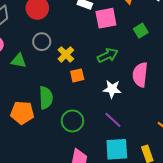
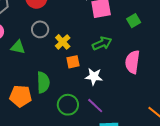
white star: (112, 89) -> (94, 77), moved
purple line: (113, 120) -> (95, 106), moved

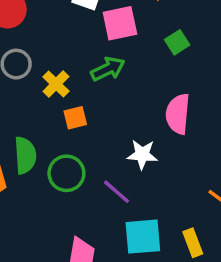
green arrow: (102, 43) -> (108, 69), moved
white star: (94, 77) -> (142, 154), moved
green circle: (68, 105) -> (66, 173), moved

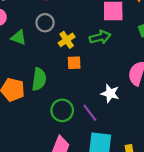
green circle: (66, 173) -> (62, 110), moved

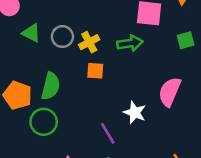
gray circle: (45, 23) -> (62, 37), moved
green circle: (62, 110) -> (44, 122), moved

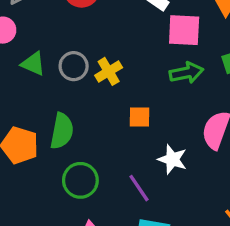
green arrow: (130, 43) -> (186, 73), moved
orange square: (95, 71) -> (139, 117), moved
green circle: (44, 122) -> (80, 180), moved

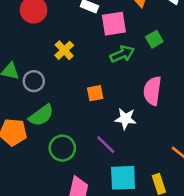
gray circle: (74, 66) -> (34, 81), moved
yellow cross: (109, 71) -> (64, 50), moved
green semicircle: (62, 131) -> (41, 115), turned 55

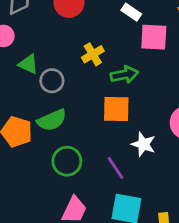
green arrow: (122, 54) -> (124, 75), moved
orange square: (95, 93) -> (116, 109), size x1.5

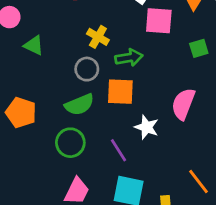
yellow cross: (93, 54) -> (98, 37), turned -30
gray circle: (52, 81) -> (87, 69), moved
green semicircle: (52, 120) -> (79, 105), moved

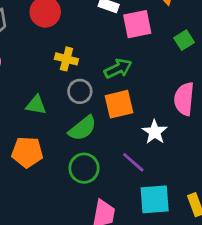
yellow cross: (98, 37) -> (66, 59), moved
green triangle: (34, 45) -> (36, 105), moved
white star: (147, 127) -> (155, 132), turned 30

